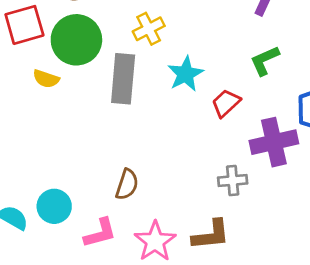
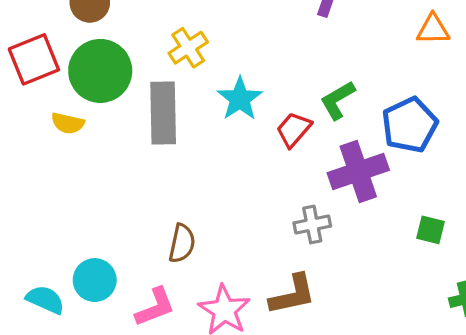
green L-shape: (265, 60) -> (338, 100), moved

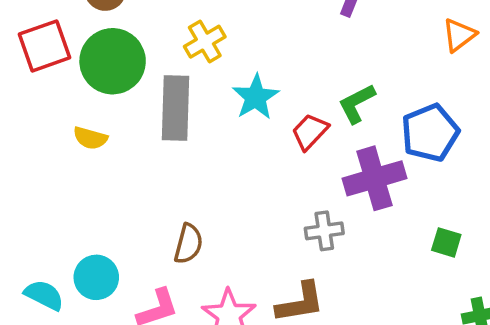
orange triangle: (433, 29) -> (459, 35), turned -39
yellow semicircle: (68, 123) -> (90, 138), moved

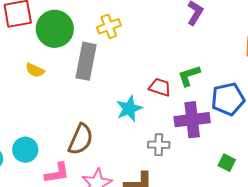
cyan star: (256, 97) -> (129, 109), moved
red trapezoid: (310, 132) -> (160, 87), turned 55
brown semicircle: (188, 244) -> (81, 139), size x1.4

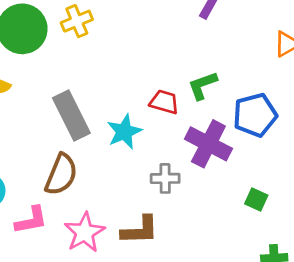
yellow cross: (109, 26) -> (77, 21), moved
gray rectangle: (86, 61) -> (71, 116), moved, turned -36
purple cross: (192, 120) -> (208, 144), turned 36

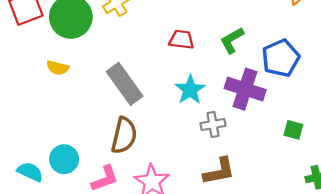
red trapezoid: (164, 102) -> (182, 40), moved
cyan star: (124, 132) -> (190, 90), moved
brown L-shape: (140, 230) -> (219, 171), moved

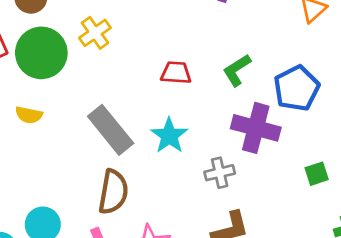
cyan star: (190, 90) -> (169, 136), moved
green square: (293, 130) -> (317, 174), turned -30

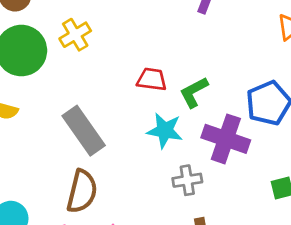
green L-shape: (237, 70) -> (194, 92), moved
cyan star: (169, 136) -> (165, 131), moved, turned -30

